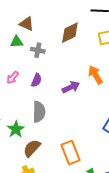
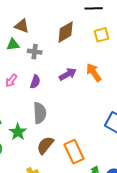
purple arrow: (71, 87) -> (68, 74), moved
brown semicircle: (32, 148) -> (45, 145), moved

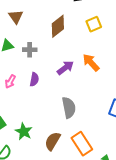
brown triangle: (22, 26) -> (16, 17), moved, turned 42
gray semicircle: (40, 113) -> (69, 108), moved

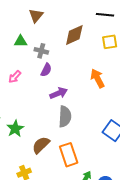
purple arrow: (65, 68) -> (59, 93), moved
purple semicircle: (34, 79) -> (46, 70), moved

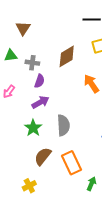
brown diamond: (74, 35) -> (67, 56), moved
purple arrow: (59, 93) -> (40, 102), moved
green star: (15, 129) -> (33, 128), moved

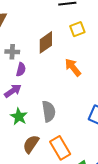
purple arrow: (40, 102) -> (13, 91), moved

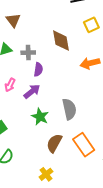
brown diamond: (46, 42) -> (61, 41), turned -60
orange arrow: (73, 67) -> (90, 63), turned -60

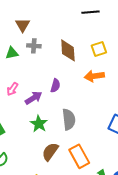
yellow square: (91, 25) -> (99, 49), moved
gray cross: (28, 53) -> (34, 46), moved
purple semicircle: (38, 69) -> (55, 86), moved

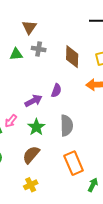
pink arrow: (12, 89) -> (11, 121), moved
brown semicircle: (50, 152) -> (31, 155), moved

